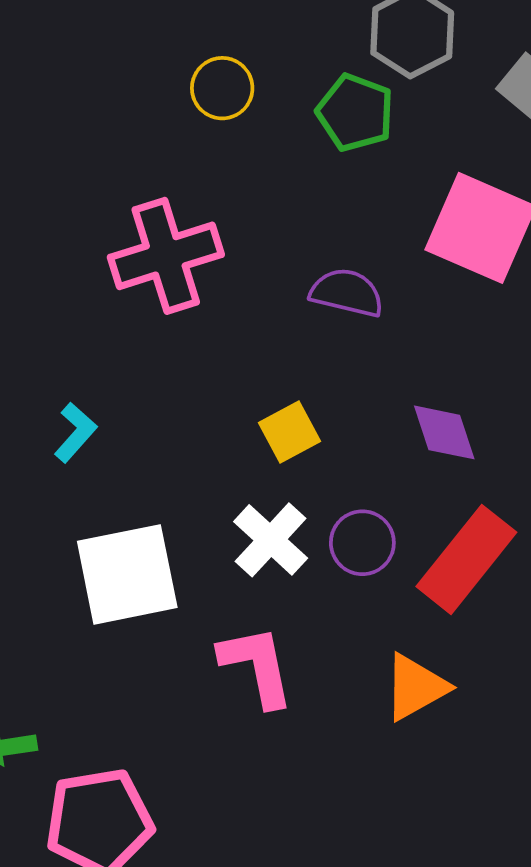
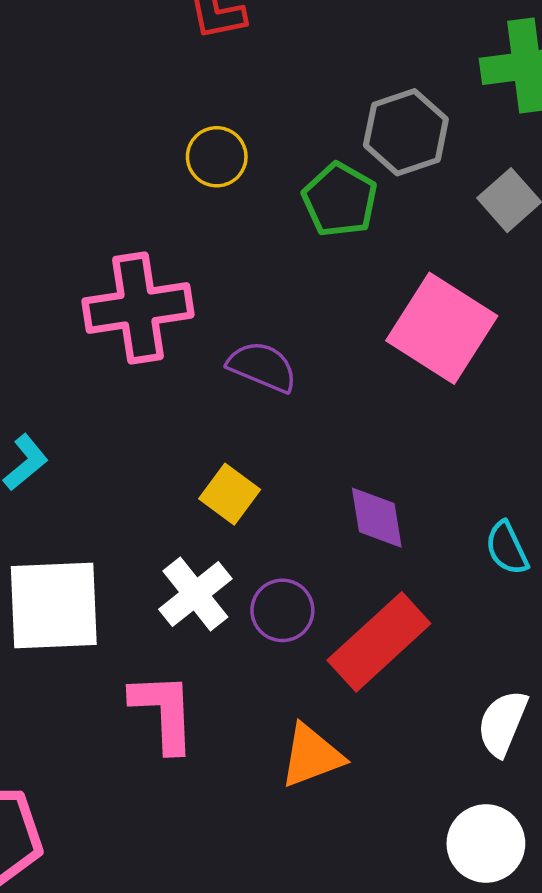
purple semicircle: (347, 293) -> (262, 367), moved
yellow square: (289, 432) -> (230, 494), turned -34

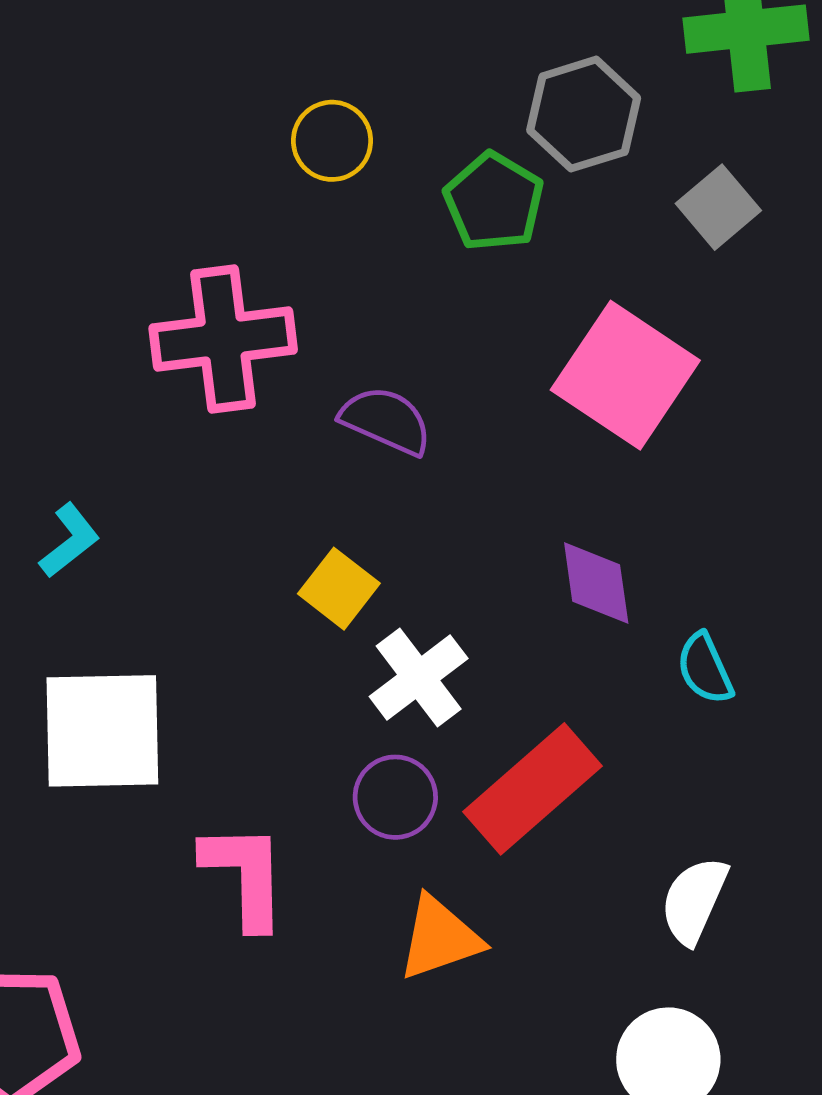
purple diamond: (377, 518) -> (596, 583), moved
white cross: (195, 594) -> (419, 677), moved
purple circle: (282, 610) -> (395, 797), moved

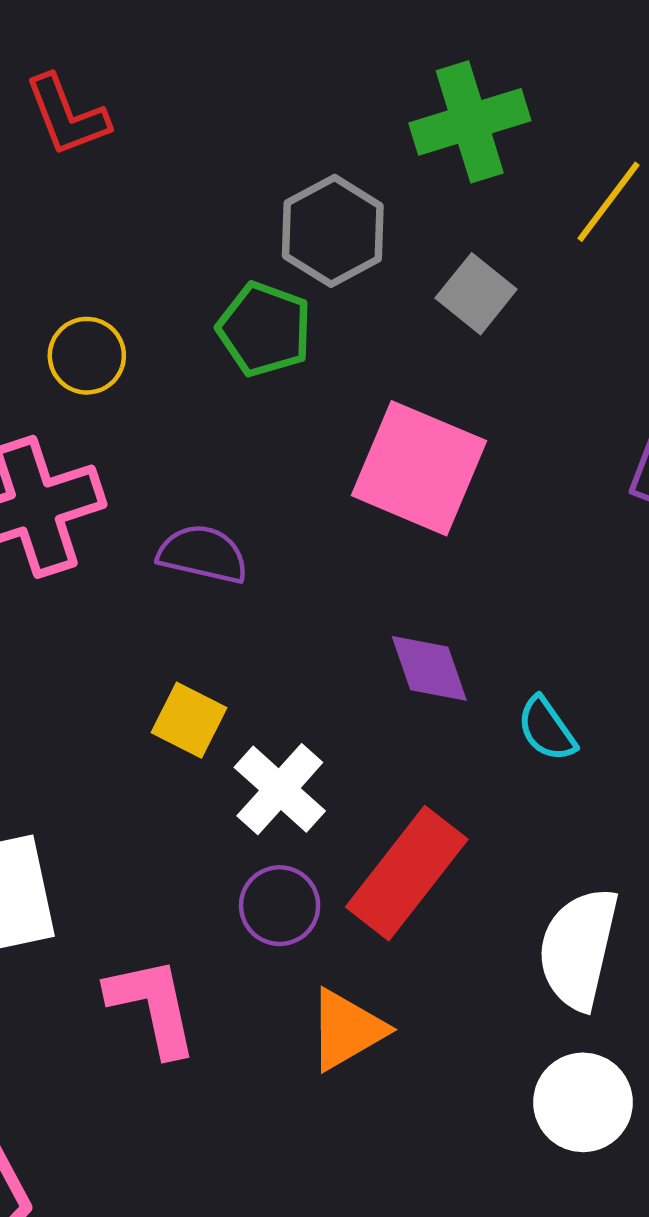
yellow circle: (332, 141) -> (87, 356), moved
white semicircle: (694, 900) -> (578, 949), size x1.4

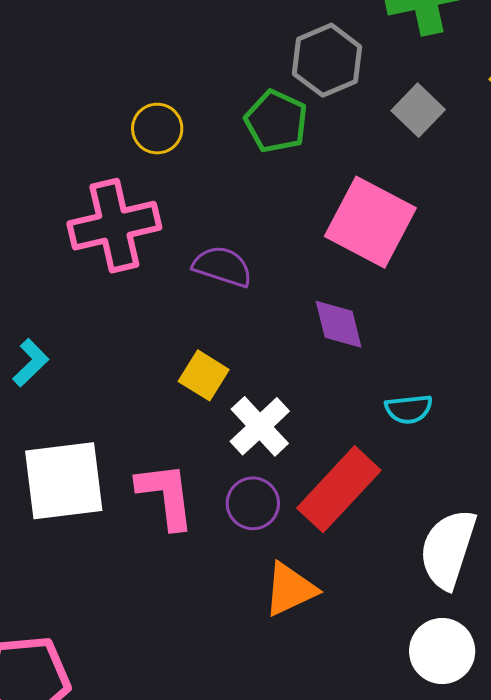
purple diamond: (429, 668) -> (339, 324), moved
cyan semicircle: (547, 729) -> (409, 409), moved, turned -66
pink L-shape: (152, 1006) -> (166, 496), moved

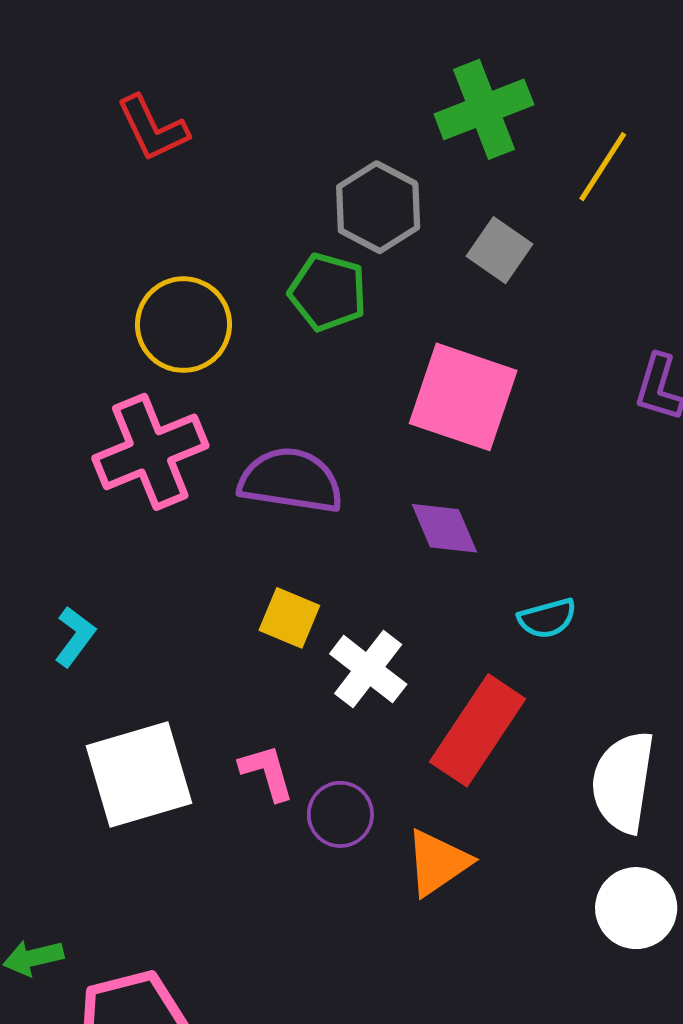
yellow circle: (157, 129) -> (183, 325), size x1.5
purple semicircle: (222, 266) -> (291, 481), size x1.4
pink L-shape: (166, 496) -> (267, 772), size x0.7
purple circle: (253, 503) -> (340, 814), moved

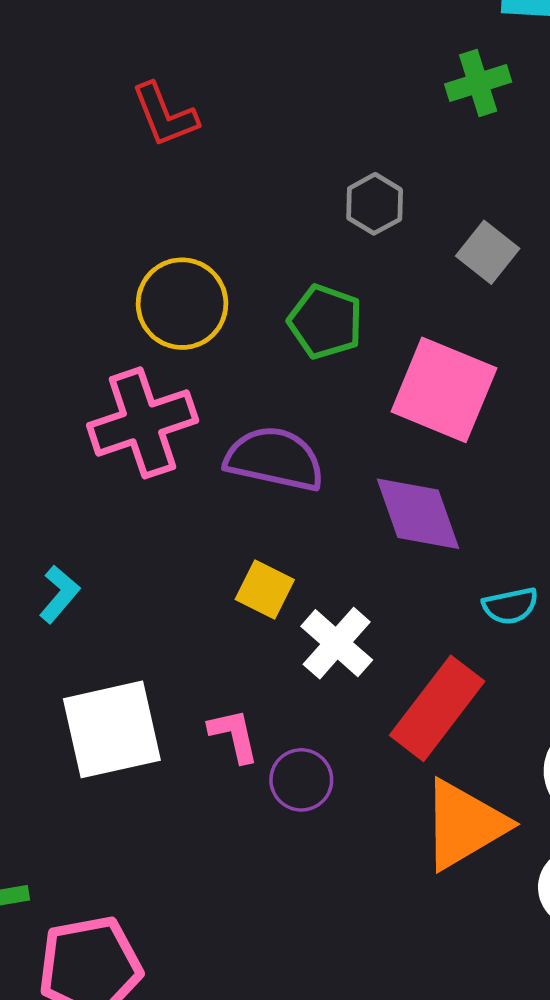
green cross: (484, 109) -> (478, 83), moved, size x0.7
gray hexagon: (378, 207) -> (375, 204), size x0.7
green pentagon: (328, 292) -> (325, 322), moved
purple diamond: (444, 528) -> (418, 514), size x1.4
orange triangle: (438, 863) -> (464, 825), moved, size x1.4

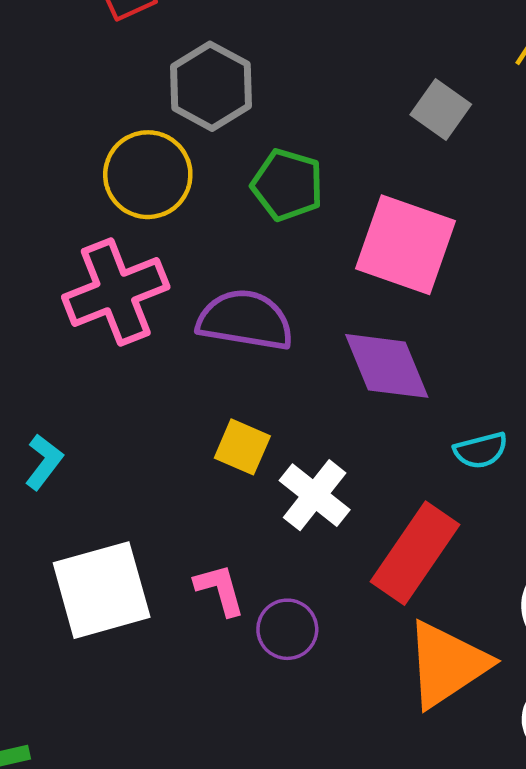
gray hexagon: (375, 204) -> (211, 86), moved, size x1.5

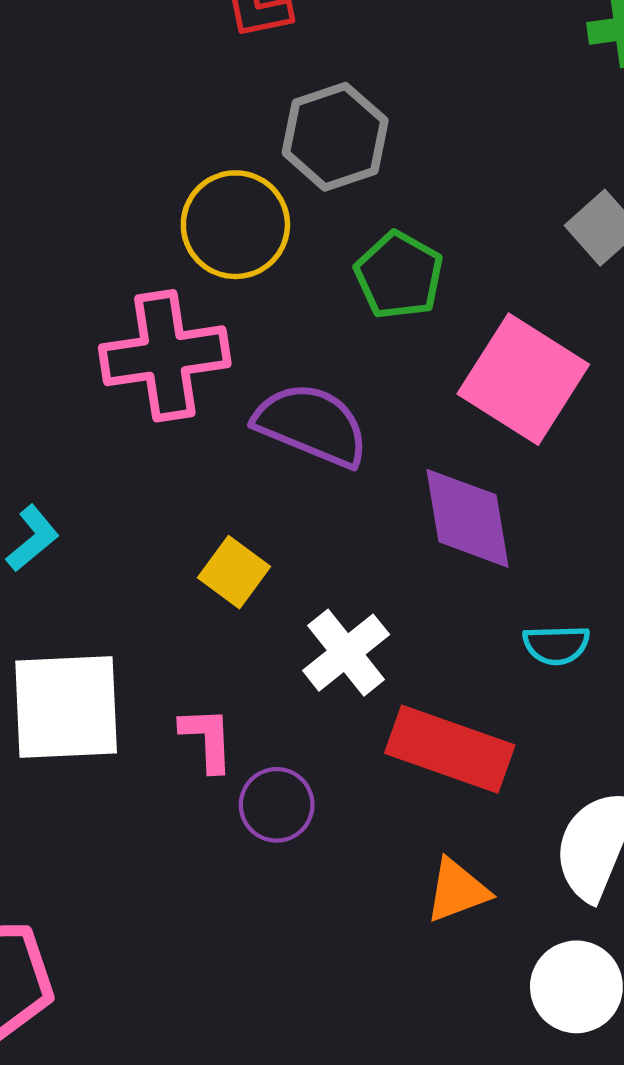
yellow square: (242, 447) -> (234, 572), moved
red rectangle: (415, 553) -> (450, 749), turned 62
orange triangle: (447, 664) -> (457, 890), size x0.6

